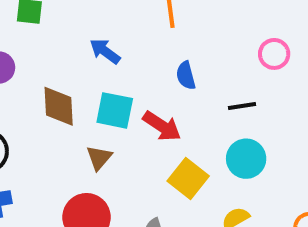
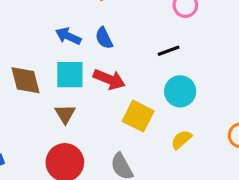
blue arrow: (105, 51) -> (68, 36), moved
blue semicircle: (186, 76) -> (104, 38), moved

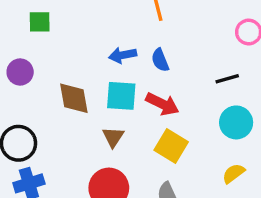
blue arrow: (68, 36) -> (123, 55), turned -40
yellow square: (138, 116) -> (171, 146), moved

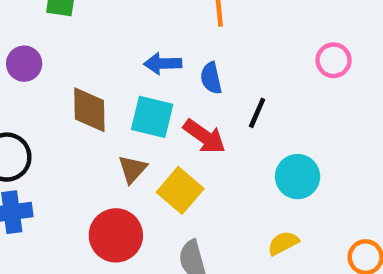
black line: (227, 79) -> (257, 113), moved, turned -60
yellow square: (171, 146) -> (180, 190), moved

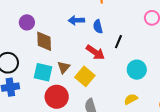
purple circle: (24, 64) -> (27, 22), moved
cyan square: (152, 117) -> (43, 72), moved

